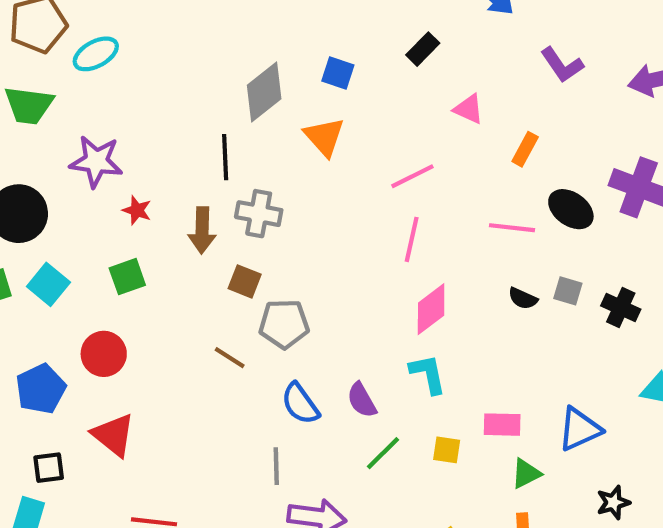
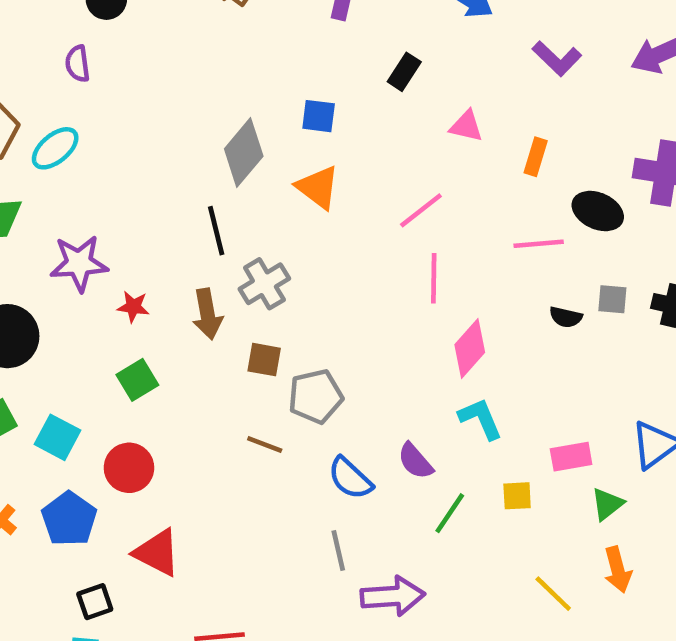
gray cross: (259, 214) -> (264, 284), turned -30
cyan square: (48, 284) -> (57, 437), moved

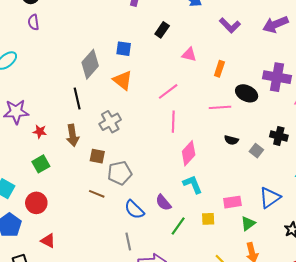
purple semicircle: (78, 64) -> (33, 22), moved
gray cross: (264, 284) -> (110, 122), moved
gray square: (612, 299) -> (256, 151), moved, turned 32
red triangle: (157, 553) -> (48, 241), size x0.7

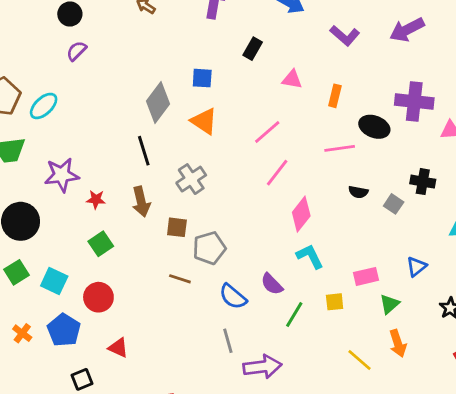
purple semicircle: (33, 22) -> (76, 51), turned 56
pink line: (173, 122) -> (277, 173), turned 40
blue triangle: (270, 198) -> (416, 267), size x0.7

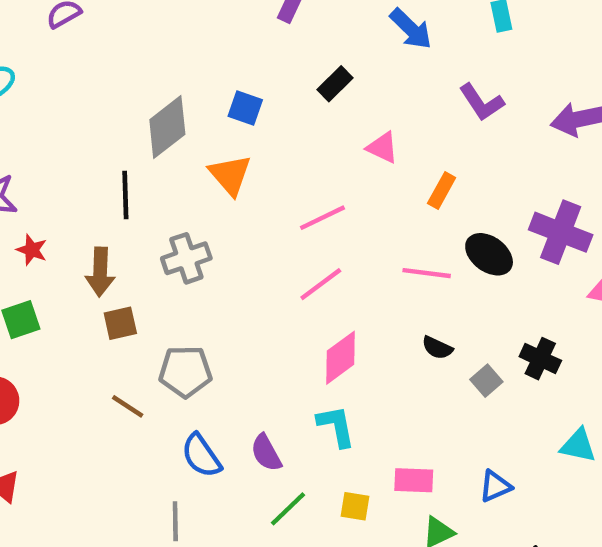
brown square: (177, 227) -> (120, 323), moved, turned -35

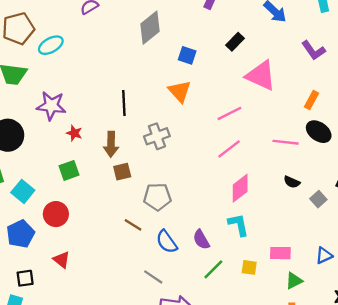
gray diamond: (167, 127) -> (150, 28), moved
pink triangle: (383, 147) -> (261, 75), size x1.8
orange rectangle: (442, 191) -> (312, 100), moved
brown line: (128, 406) -> (133, 225), moved
gray line: (175, 521) -> (153, 277), turned -54

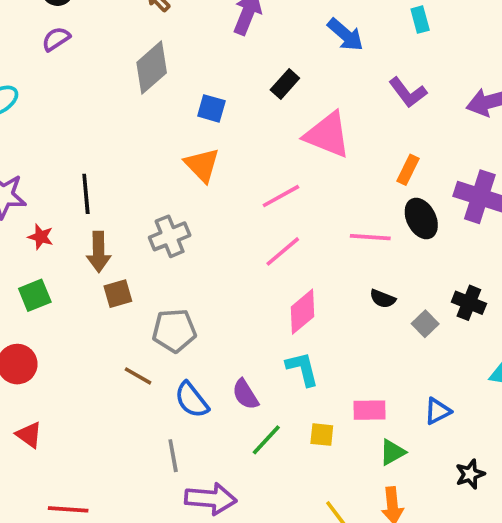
black line: (124, 103) -> (86, 194), moved
black ellipse: (319, 132) -> (421, 219), turned 30
gray line: (153, 277) -> (173, 456), turned 48

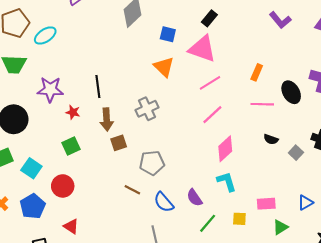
pink triangle: (328, 135) -> (202, 49), moved
orange rectangle: (408, 170) -> (257, 72), moved

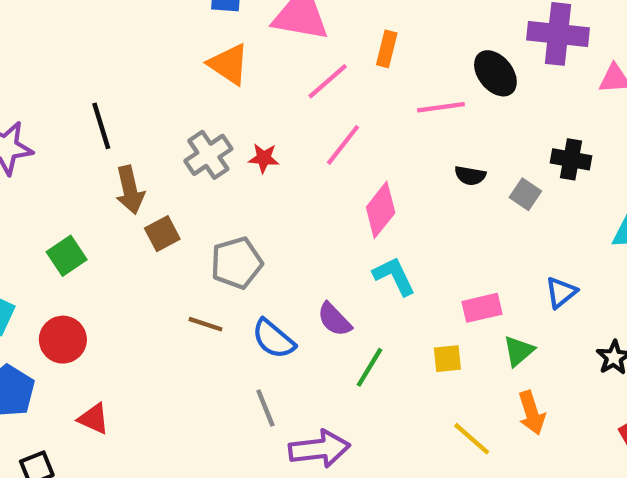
orange rectangle: (257, 72) -> (387, 49), moved
red star: (73, 112) -> (264, 158), moved
yellow square: (239, 219) -> (447, 359), moved

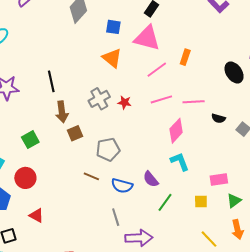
pink line: (441, 107) -> (194, 102), moved
pink line: (343, 145) -> (161, 99), turned 30
blue semicircle: (273, 339) -> (122, 186), turned -30

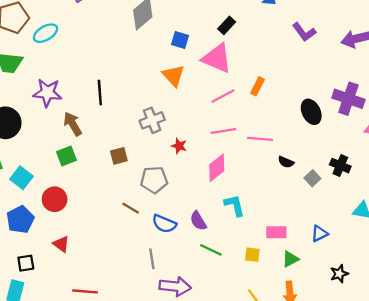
red star: (124, 102) -> (179, 146), moved
brown arrow: (62, 112) -> (73, 124), moved, turned 150
pink diamond: (176, 131) -> (217, 168), moved
green line: (165, 202) -> (211, 250), turned 72

